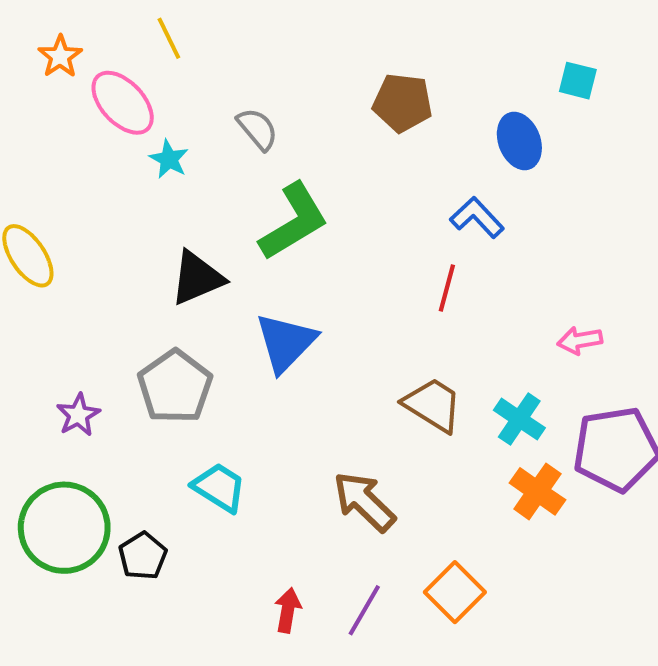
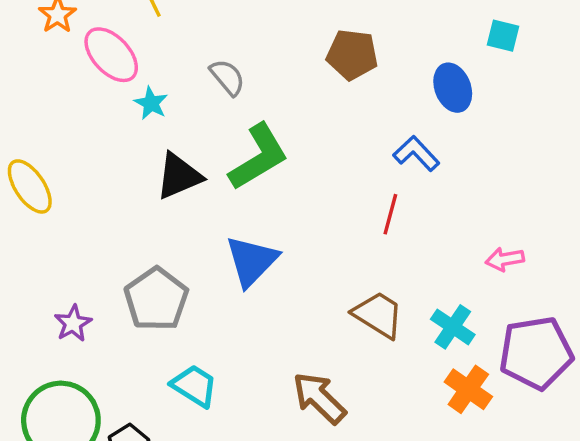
black triangle: (197, 278) -> (179, 176), moved

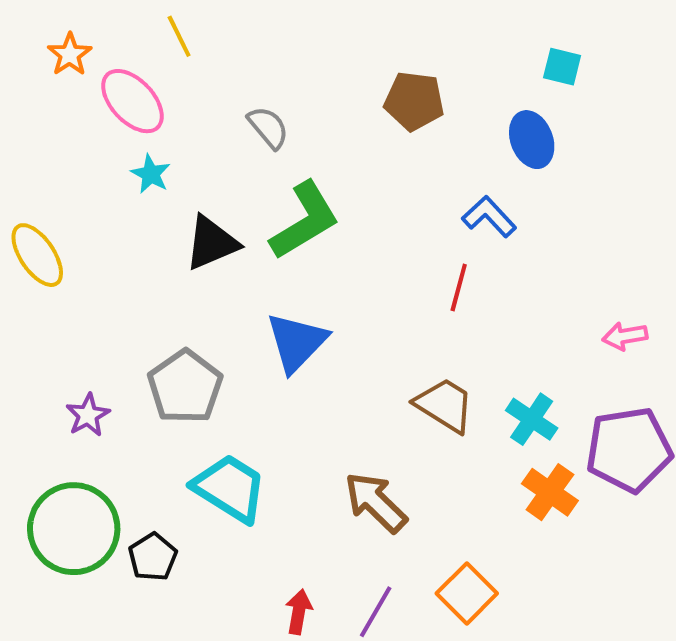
cyan square: (503, 36) -> (562, 67), moved
cyan star: (151, 103) -> (151, 174), moved
pink arrow: (505, 259) -> (625, 336), moved
cyan trapezoid: (194, 386) -> (230, 488), size x1.4

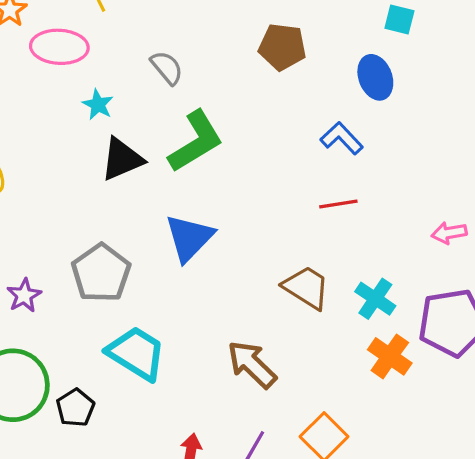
pink ellipse: (132, 101) -> (59, 47), turned -44
cyan star: (151, 174) -> (98, 105), moved
red line: (459, 287) -> (338, 204), moved, turned 66

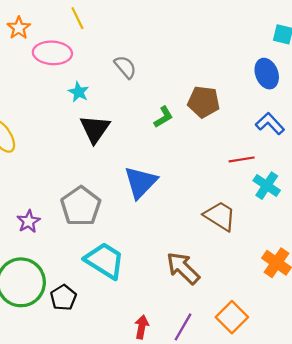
brown pentagon: (282, 47) -> (204, 102), moved
blue L-shape: (342, 138) -> (270, 124), moved
green L-shape: (196, 141) -> (163, 117), moved, size x0.5
black triangle: (122, 159) -> (95, 129), turned -32
cyan cross: (375, 299) -> (267, 186), moved

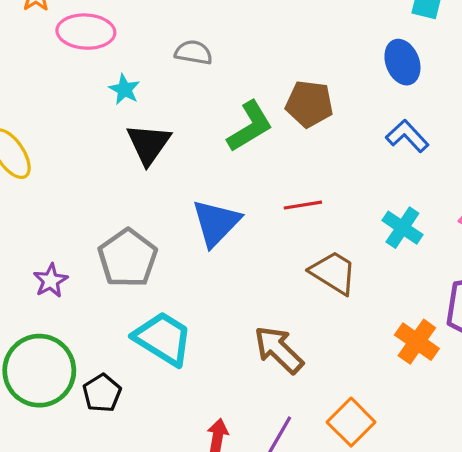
gray semicircle: (125, 67) -> (194, 52), turned -40
green L-shape: (163, 117) -> (250, 126), size x1.6
red line: (242, 159) -> (303, 205), moved

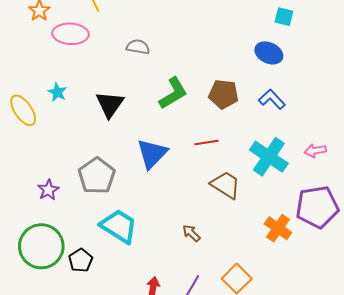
blue ellipse: (402, 62) -> (269, 53), turned -44
cyan star: (124, 89) -> (57, 92), moved
brown pentagon: (309, 104) -> (224, 94), moved
cyan cross: (402, 228) -> (269, 157), size x1.5
brown arrow: (279, 350) -> (191, 233), size x0.6

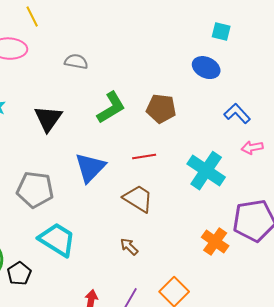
blue L-shape: (272, 99) -> (237, 114), moved
pink arrow: (315, 151) -> (252, 148), moved
gray pentagon: (97, 176) -> (35, 190), turned -30
brown trapezoid: (226, 185) -> (138, 199), moved

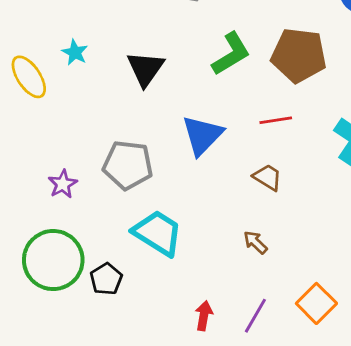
brown pentagon: (161, 109) -> (299, 55), size x1.4
brown trapezoid: (138, 199) -> (268, 177), size x0.7

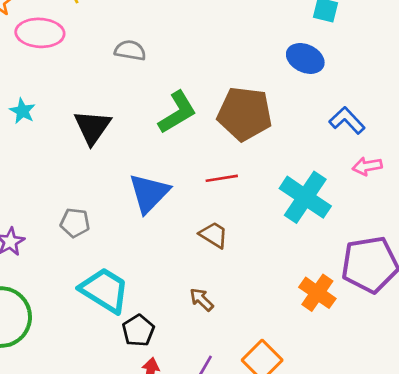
gray pentagon: (128, 165) -> (75, 223), size x0.6
black pentagon: (106, 279) -> (138, 331), moved

